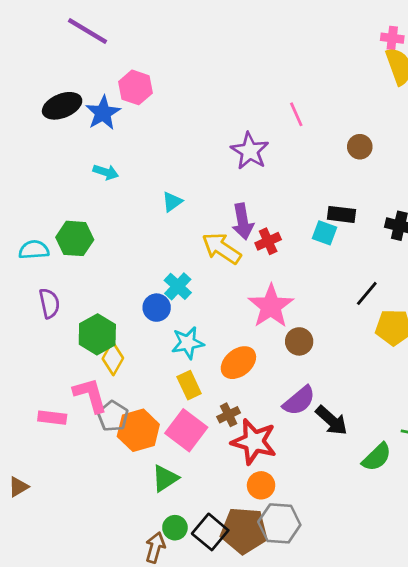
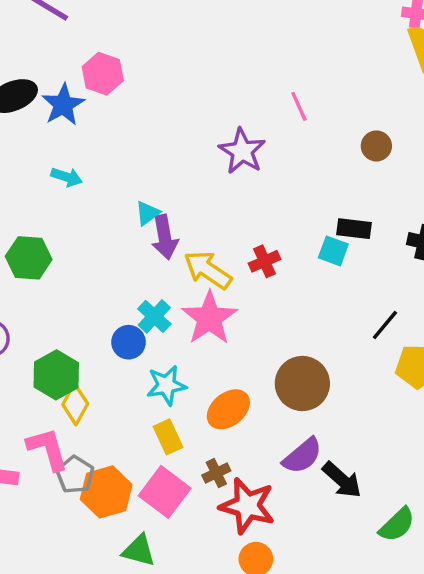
purple arrow: (243, 222) -> (165, 237), moved
pink star: (271, 306) -> (209, 318), moved
brown circle: (299, 341) -> (302, 384), size x1.6
green triangle: (165, 478) -> (139, 550), turned 48

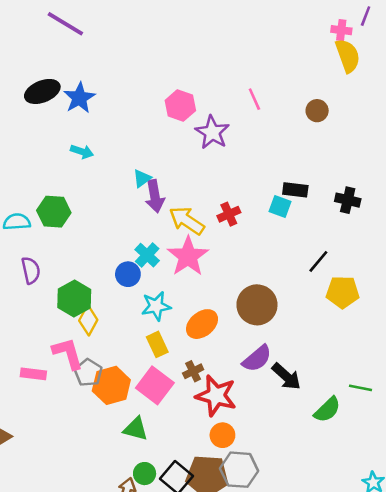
pink hexagon: (103, 74) -> (180, 106), moved
brown circle: (376, 146) -> (317, 111), moved

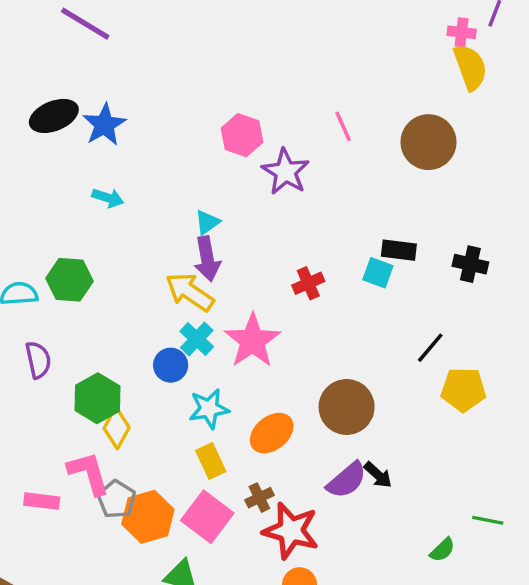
brown circle: (317, 111) -> (428, 142), size x1.8
cyan triangle: (142, 178) -> (207, 222), moved
yellow arrow: (187, 221) -> (190, 292), moved
black arrow: (286, 376) -> (378, 475), moved, size x0.7
green semicircle: (327, 410) -> (442, 550), size x0.7

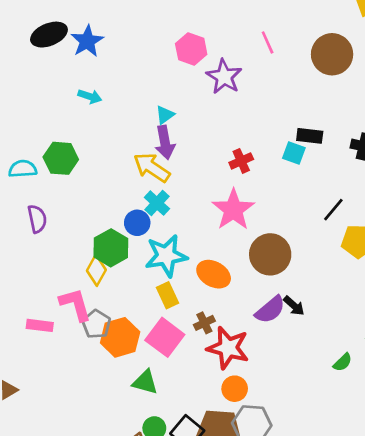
pink star: (252, 341) -> (233, 210), moved
green hexagon: (97, 398) -> (111, 248), moved
cyan star: (209, 409) -> (166, 256), size x1.4
orange ellipse: (272, 433) -> (214, 274), turned 68

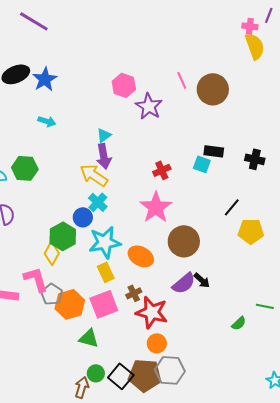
brown circle: (332, 54) -> (213, 89), moved
pink square: (165, 337) -> (104, 304), turned 32

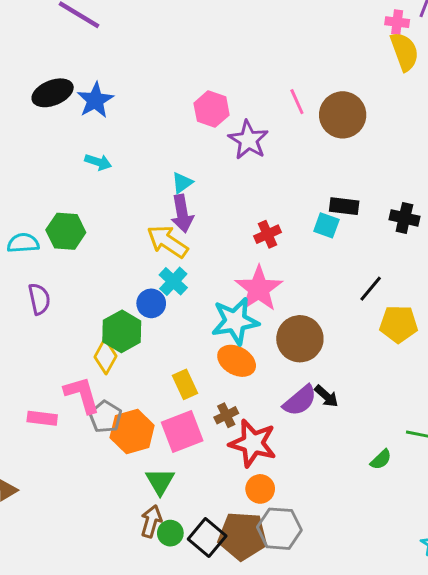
cyan star: (105, 242) -> (235, 321), moved
green triangle: (89, 338) -> (160, 482), turned 45
brown arrow: (82, 387) -> (151, 521), moved

